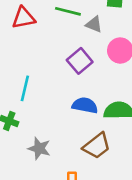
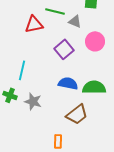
red triangle: (24, 18) -> (34, 24), moved
gray star: (39, 148) -> (33, 101), moved

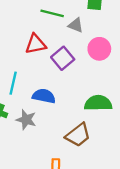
red triangle: (34, 24) -> (36, 44), moved
blue semicircle: (68, 83) -> (44, 96), moved

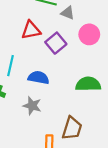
gray star: (26, 120) -> (32, 106), moved
brown trapezoid: (78, 135) -> (72, 128), moved, turned -35

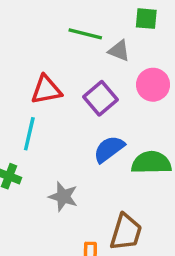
red triangle: (31, 30) -> (46, 90), moved
blue semicircle: (39, 78) -> (109, 149), moved, turned -48

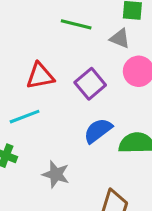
gray triangle: (119, 51) -> (120, 38), moved
cyan line: (29, 134) -> (25, 117), turned 56

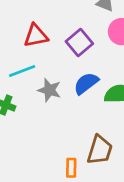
gray star: (56, 174) -> (49, 90), moved

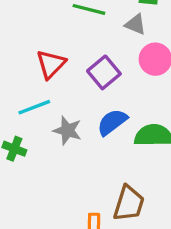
red triangle: (36, 36) -> (51, 64), turned -35

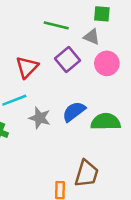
purple square: (104, 72) -> (68, 60), moved

